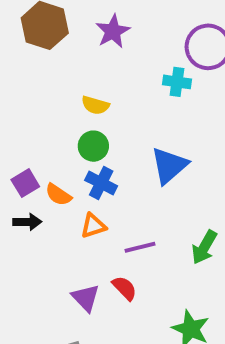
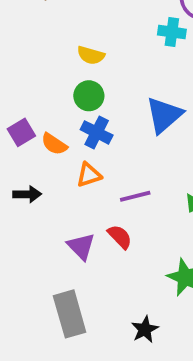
black arrow: (27, 222) -> (27, 194), moved

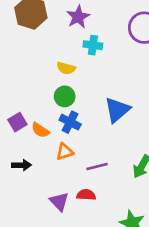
cyan cross: (172, 32) -> (93, 45), moved
red semicircle: (120, 237) -> (86, 195), turned -42

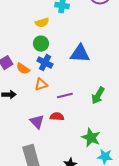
yellow semicircle: (66, 68) -> (42, 23), turned -32
blue triangle: (117, 110) -> (80, 54), turned 45

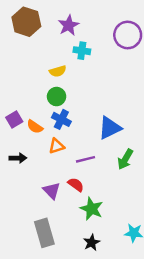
blue triangle: (80, 54) -> (110, 128), moved, turned -30
red semicircle: (57, 117) -> (76, 185), turned 32
green star: (91, 138) -> (91, 209), moved

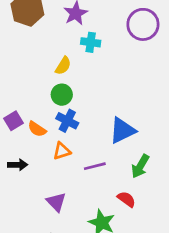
yellow semicircle: (58, 71) -> (63, 66), turned -42
red semicircle: (76, 185) -> (126, 199), moved

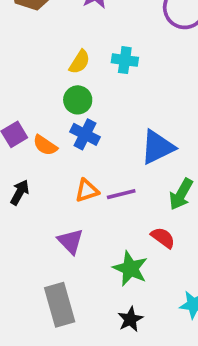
cyan cross: (91, 42) -> (125, 60), moved
orange triangle: (62, 151) -> (87, 191), moved
black arrow: (18, 165) -> (20, 192), turned -60

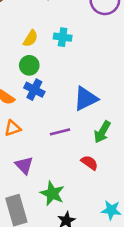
orange triangle: (87, 191) -> (13, 128), moved
green star: (130, 269) -> (52, 193), moved

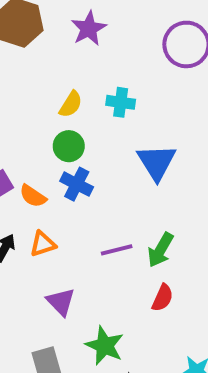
blue triangle: (86, 99) -> (156, 162), moved, turned -36
green arrow: (102, 132) -> (160, 250), moved
red semicircle: (89, 163) -> (162, 298), turned 78

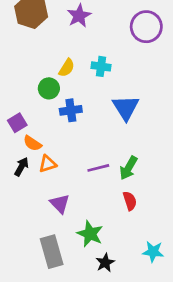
green circle: (69, 146) -> (49, 88), moved
blue cross: (77, 184) -> (71, 110), moved, turned -35
orange semicircle: (33, 196) -> (32, 143), moved
red semicircle: (162, 298) -> (130, 201), turned -42

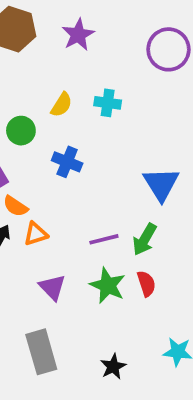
green circle: (49, 88) -> (21, 131), moved
blue triangle: (126, 108) -> (161, 184), moved
blue cross: (71, 110) -> (67, 162), turned 30
green star: (90, 234) -> (108, 285), moved

